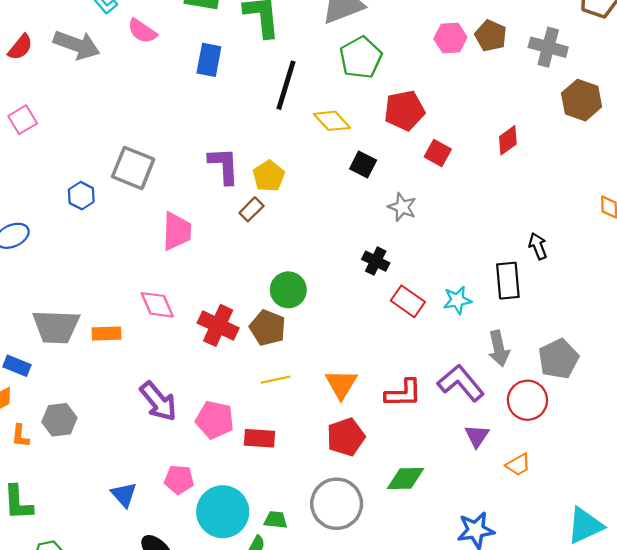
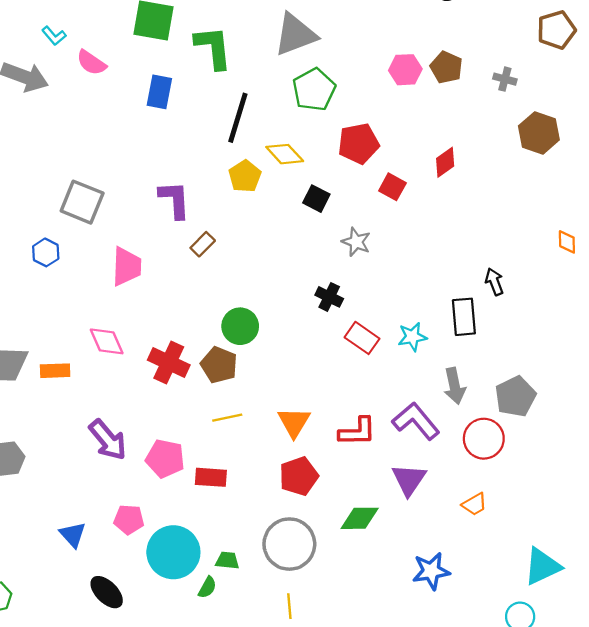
gray cross: (548, 47) -> (505, 79), size x0.6
red diamond: (508, 140) -> (445, 162), moved
yellow pentagon: (269, 176) -> (245, 176), moved
blue hexagon: (81, 196) -> (46, 252), moved
purple triangle: (477, 436) -> (409, 480), moved, size x1.4

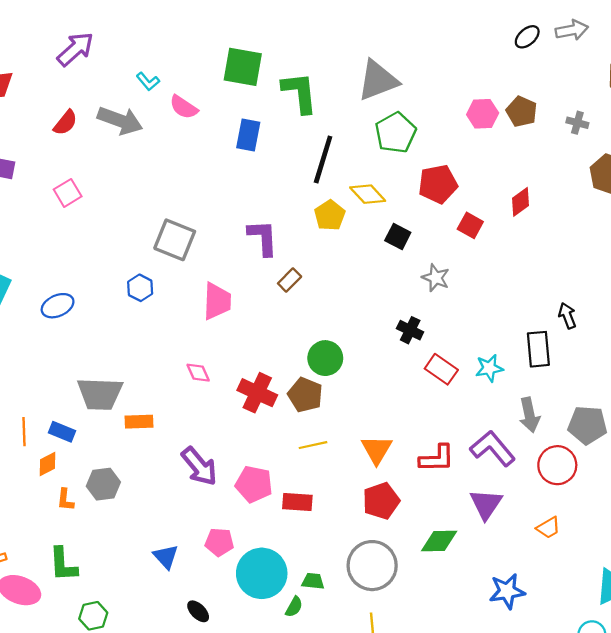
pink diamond: (107, 341) -> (198, 373), size x0.7
orange rectangle: (55, 371) -> (139, 422), moved
gray pentagon: (515, 396) -> (587, 425), turned 30
black ellipse: (107, 592) -> (198, 611), size x0.7

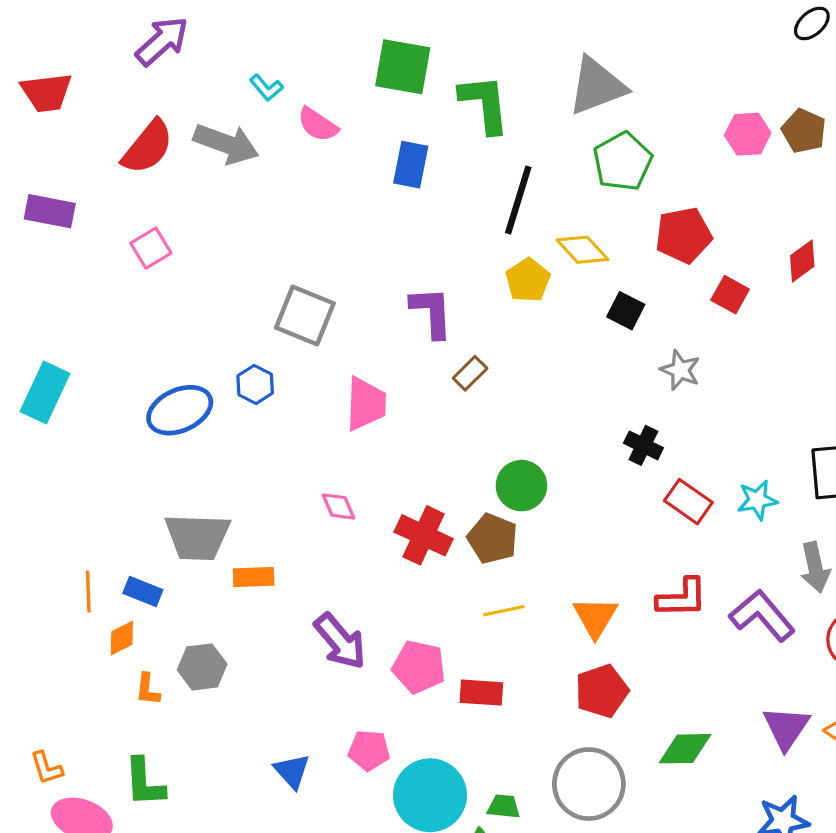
red semicircle: (65, 123) -> (148, 147), size x1.5
blue ellipse: (58, 306) -> (180, 410), moved, size x1.4
red L-shape: (437, 458) -> (682, 598), moved
purple triangle: (486, 504) -> (786, 728), moved

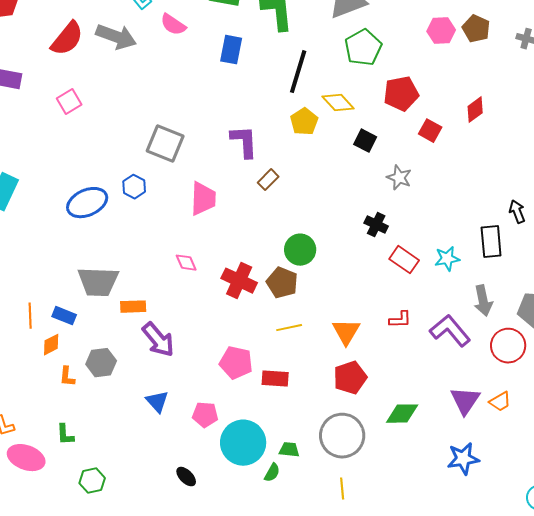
red L-shape: (682, 598) -> (400, 320), size x0.7
purple arrow: (340, 641) -> (158, 340), moved
blue triangle: (292, 771) -> (157, 402), moved
green L-shape: (144, 782) -> (65, 435), size x0.7

